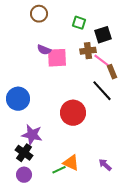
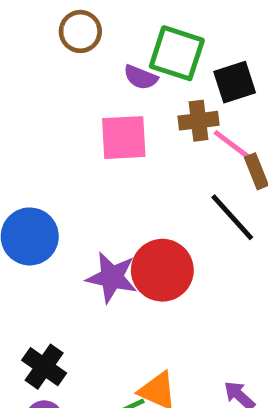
green square: (79, 23) -> (177, 53), size x1.6
purple semicircle: (44, 50) -> (141, 77), moved
purple star: (32, 135) -> (112, 277), moved

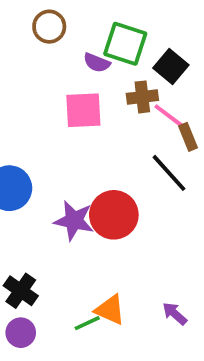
black square: (235, 82) -> (171, 67), turned -32

